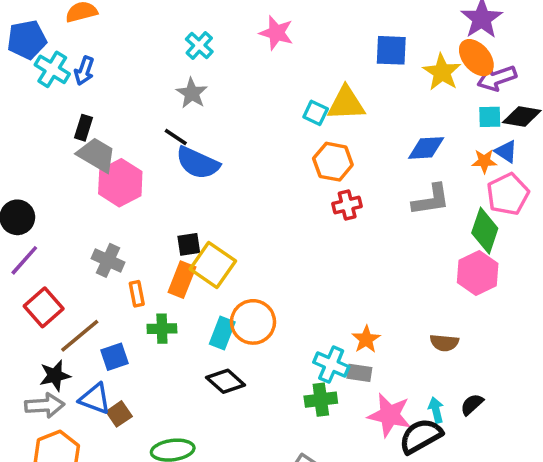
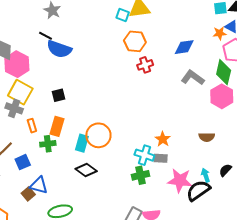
blue diamond: (426, 148) -> (184, 47), moved
gray L-shape: (431, 200) -> (193, 78), moved, turned -130
yellow square: (213, 265) -> (20, 92), moved
orange rectangle: (182, 280) -> (57, 126), moved
blue triangle: (95, 399) -> (39, 185), moved

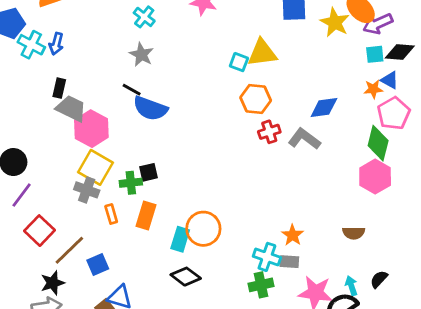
gray L-shape: (193, 78) -> (304, 139), moved
green cross: (48, 144) -> (131, 183), moved

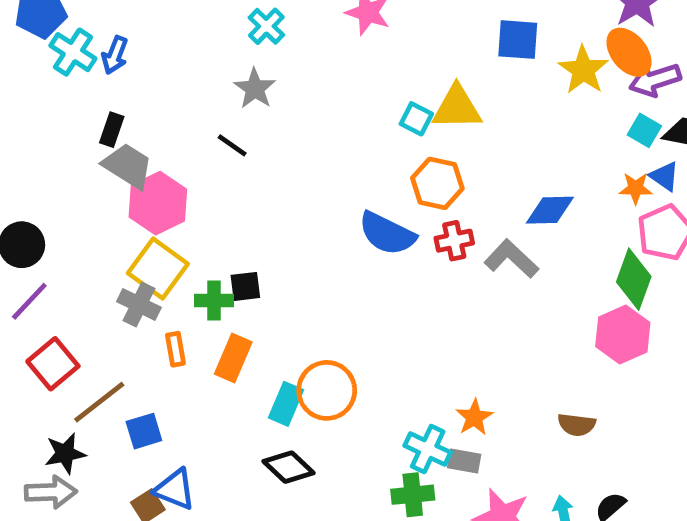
cyan square: (375, 54) -> (644, 130), turned 30
blue semicircle: (150, 108) -> (387, 234), moved

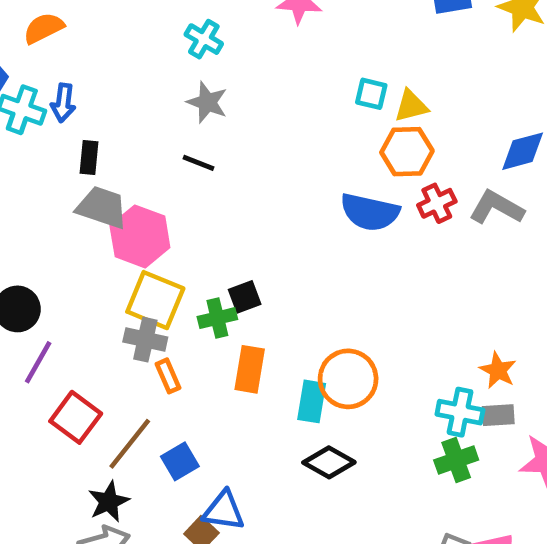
yellow triangle: (457, 108) -> (411, 106), moved, size x0.7
black rectangle: (112, 130) -> (89, 158), moved
orange rectangle: (175, 349) -> (168, 376), moved

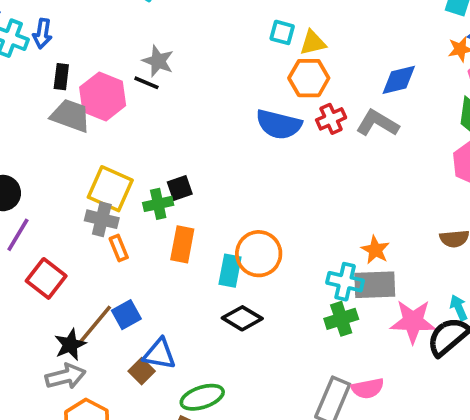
gray star: (207, 102) -> (158, 61), moved
pink hexagon: (140, 236) -> (103, 96), moved
gray rectangle: (498, 415) -> (375, 285), size x1.6
brown line: (130, 444) -> (95, 325), moved

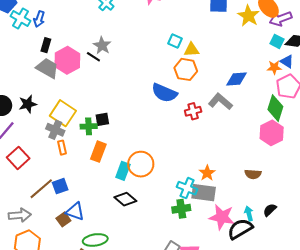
red cross: (331, 119) -> (193, 111), moved
black star: (70, 345) -> (28, 104), moved

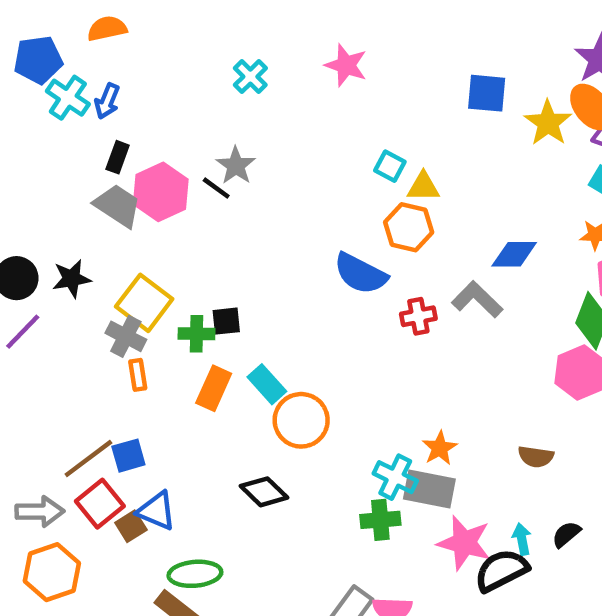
red square: (18, 158) -> (100, 504), moved
cyan rectangle: (123, 171) -> (267, 384), moved, turned -66

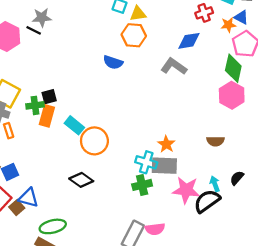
gray star: (236, 166) -> (42, 18), turned -30
blue semicircle: (361, 274) -> (113, 62), size x0.7
red cross: (418, 316) -> (204, 13), moved
orange rectangle: (214, 388) -> (47, 116), moved

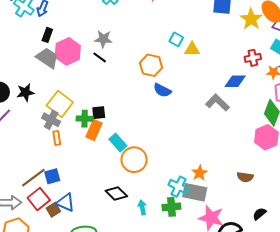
black line: (34, 30) -> (100, 57), moved
orange hexagon: (134, 35) -> (151, 65), moved
cyan arrow: (215, 184) -> (142, 207), moved

